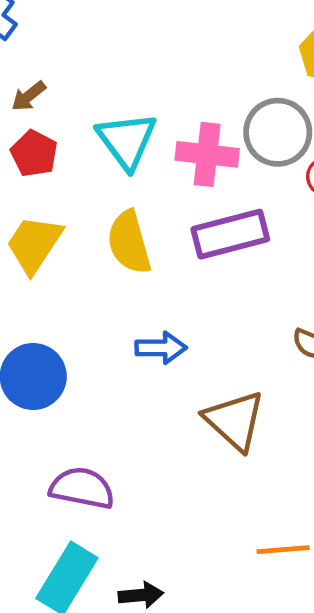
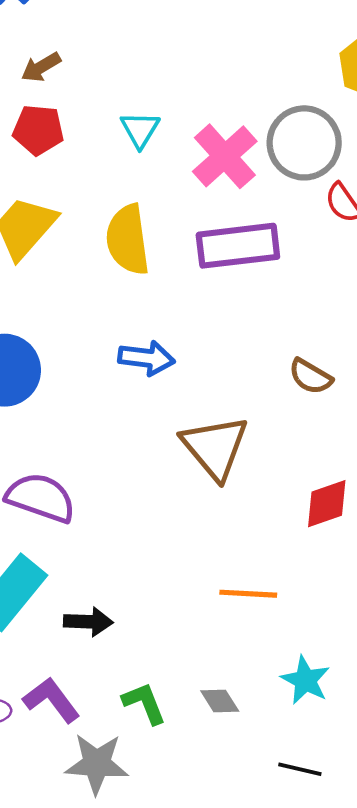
cyan triangle: (127, 140) -> (140, 129), size x0.6
red pentagon: (34, 154) -> (38, 130), turned -30
pink cross: (207, 154) -> (225, 156), turned 34

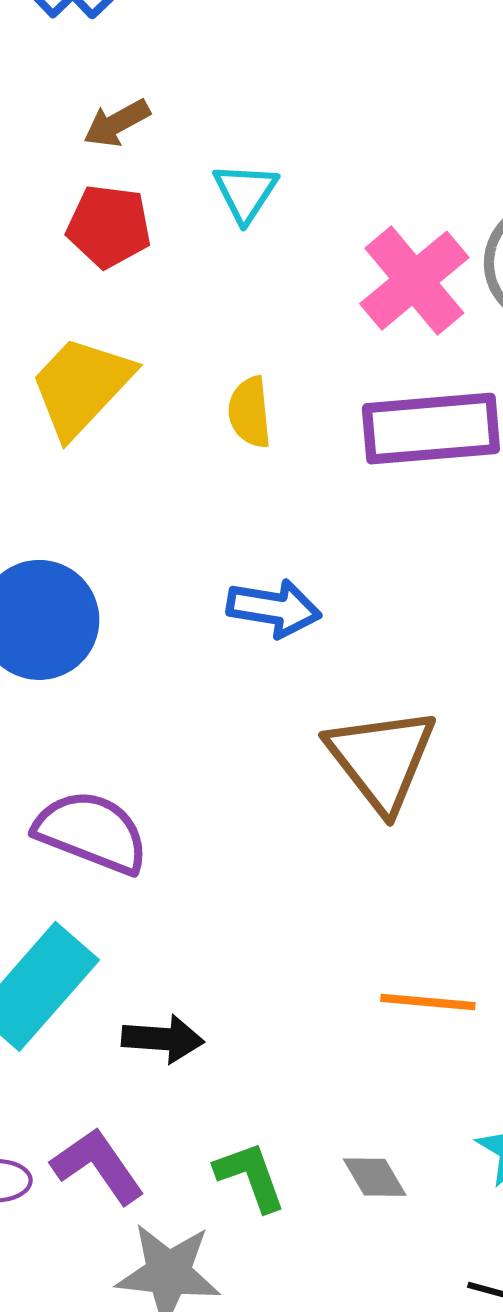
cyan triangle: (140, 129) -> (245, 192), moved
yellow semicircle: (128, 240) -> (250, 412), size x0.6

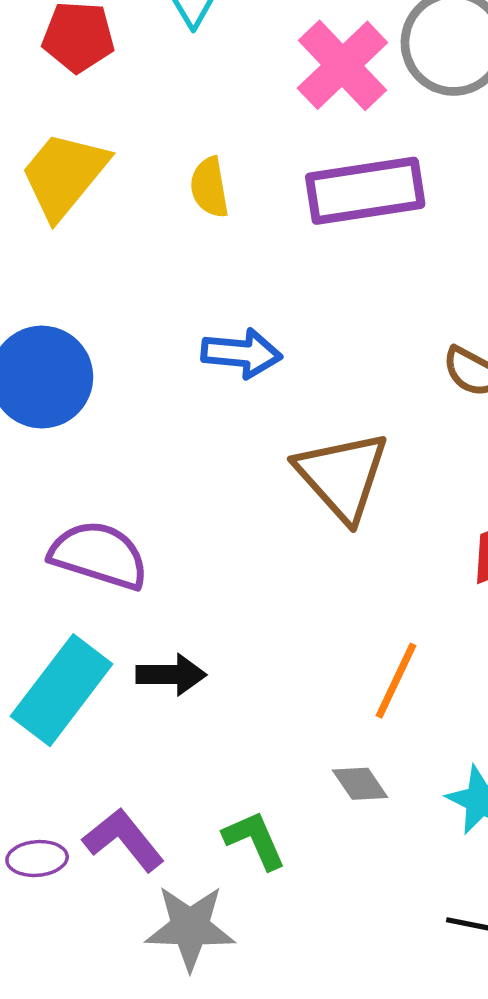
orange line: (428, 1002) -> (396, 681), turned -66
black arrow: (163, 1039) -> (171, 675), moved
gray diamond: (375, 1177) -> (360, 784), moved

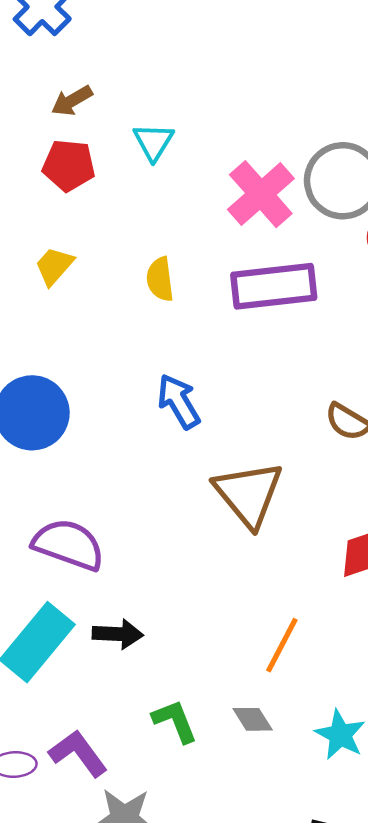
yellow trapezoid: (64, 175) -> (54, 266), size x0.6
blue arrow: (242, 353) -> (179, 401), turned -128
green L-shape: (255, 840) -> (175, 721), moved

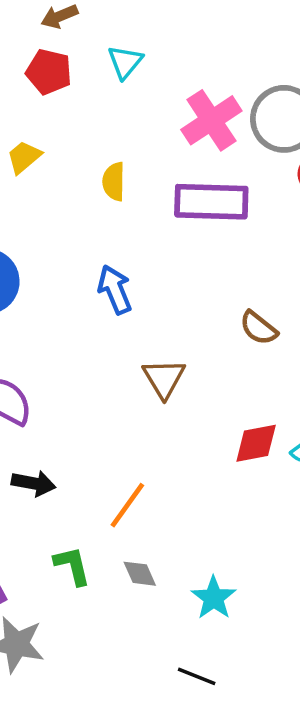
brown triangle: (249, 494) -> (164, 378), size x0.7
orange line: (282, 645) -> (127, 505), moved

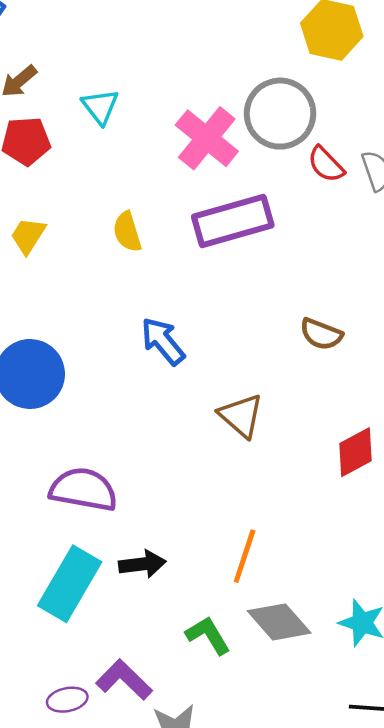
gray diamond: (140, 574) -> (279, 622), size x1.6

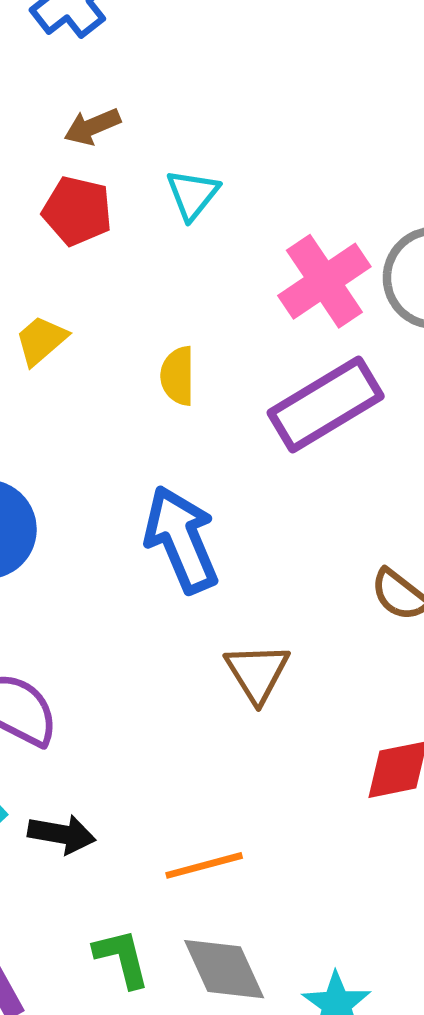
purple rectangle: (233, 221) -> (326, 404), turned -32
blue arrow: (163, 341) -> (181, 539), size x1.4
orange line: (245, 556) -> (204, 865), turned 40

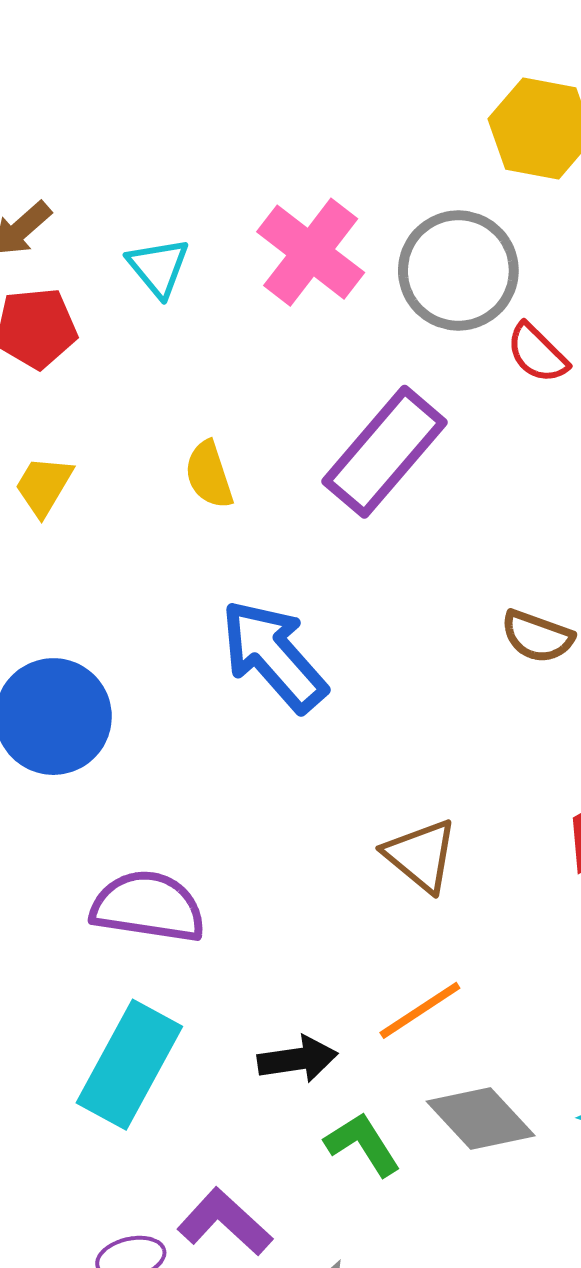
pink cross: (324, 281) -> (311, 252), moved
brown triangle: (257, 673) -> (421, 855), moved
black arrow: (62, 834) -> (298, 1059), moved

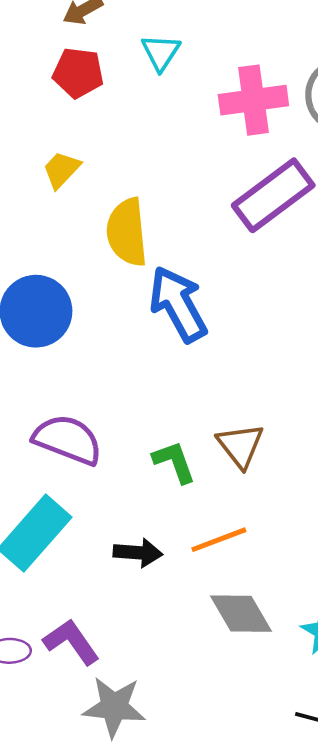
pink cross: (311, 252) -> (253, 100), moved, turned 32
yellow semicircle: (209, 475) -> (127, 232), moved, size x1.6
green L-shape: (363, 1144) -> (174, 462), moved

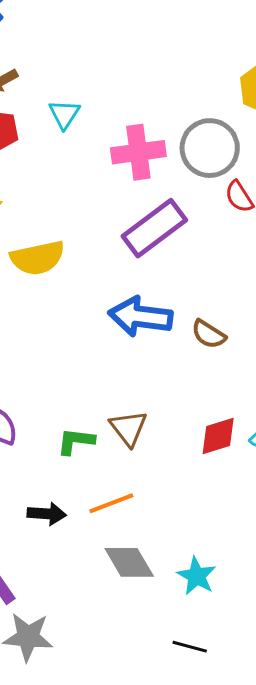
yellow semicircle: (127, 232) -> (38, 258), turned -96
blue arrow: (178, 304) -> (141, 317), moved, turned -54
green L-shape: (174, 462) -> (76, 441), turned -63

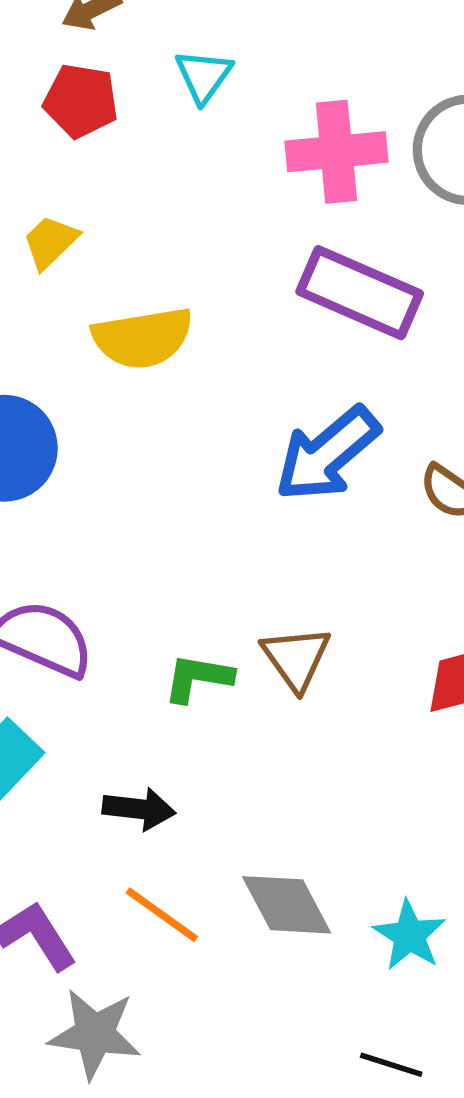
purple rectangle: (154, 228) -> (360, 293), turned 58
blue arrow: (141, 317) -> (327, 454), turned -50
orange line: (111, 503) -> (162, 915), moved, turned 54

